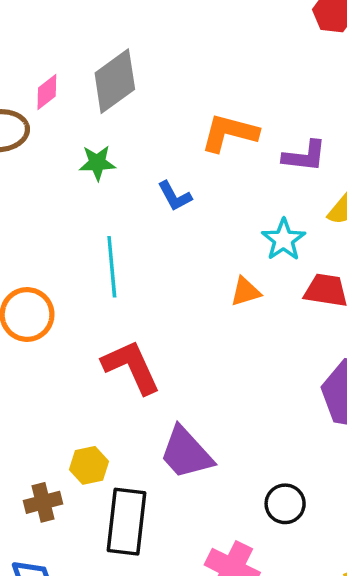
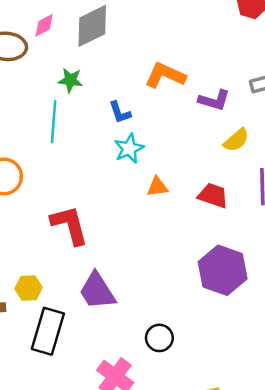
cyan star: (284, 240) -> (129, 148), moved
cyan line: (112, 267) -> (54, 122), moved

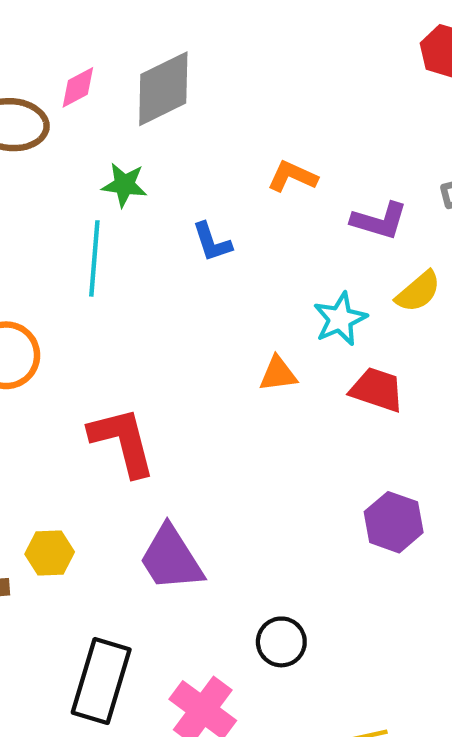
orange L-shape: (165, 75) -> (292, 176), size x0.7
cyan star: (129, 148) -> (340, 319), moved
purple hexagon: (223, 270) -> (394, 522), size x0.7
black rectangle: (48, 331) -> (101, 681), moved

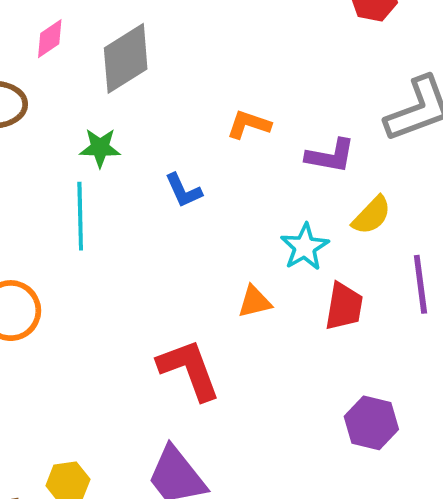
pink diamond: (78, 87) -> (50, 39), moved
red trapezoid: (377, 390) -> (344, 306), turned 87
red L-shape: (122, 442) -> (189, 370), moved

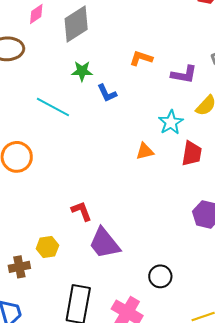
green star: (100, 148) -> (82, 71), moved
cyan line: (80, 216) -> (53, 107), turned -60
red L-shape: (189, 370) -> (82, 211), moved, size x0.6

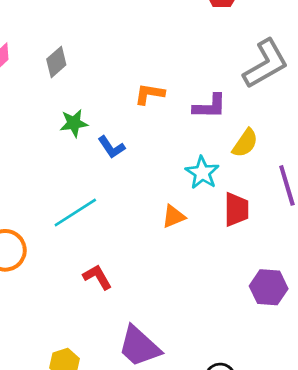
gray diamond: (76, 24) -> (56, 62), size x0.6
cyan line: (53, 107) -> (75, 212), moved, turned -52
red L-shape: (82, 211) -> (97, 277), moved

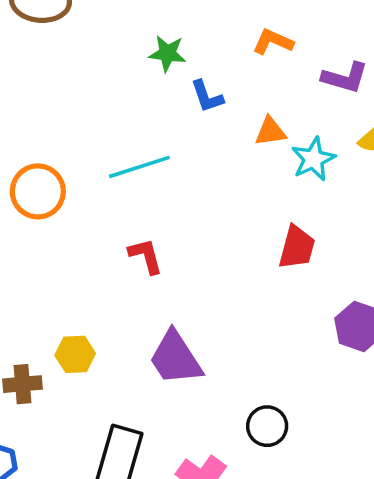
red trapezoid: (236, 210) -> (297, 247), moved
orange triangle: (174, 216) -> (270, 131), moved

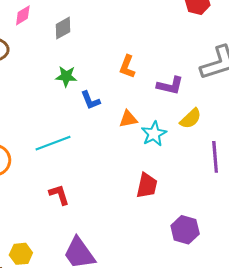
orange L-shape: (273, 42) -> (127, 67), turned -90

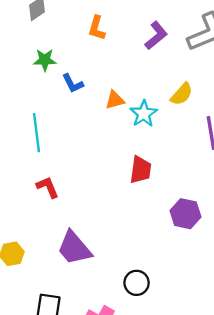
orange L-shape: (127, 67) -> (97, 28), moved
purple L-shape: (170, 86) -> (156, 35), moved, turned -48
cyan line: (53, 143) -> (37, 133), turned -72

